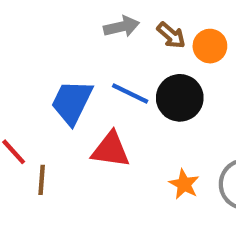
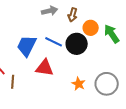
brown arrow: (171, 35) -> (73, 15), turned 64
orange circle: (210, 46) -> (91, 28), moved

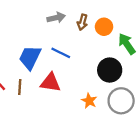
orange circle: (91, 28) -> (104, 27), moved
black circle: (77, 44) -> (110, 70), moved
brown line: (13, 82) -> (20, 87), moved

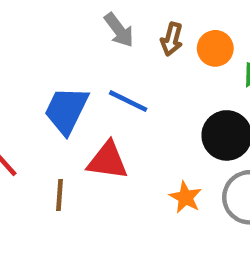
gray arrow: (56, 18) -> (119, 30), turned 66
brown line: (20, 87) -> (59, 195), moved

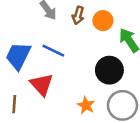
red triangle: (108, 161) -> (42, 85), turned 40

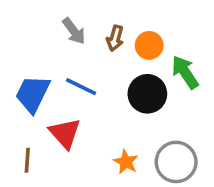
black circle: (109, 70) -> (147, 94), moved

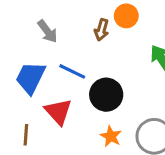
gray arrow: (74, 31) -> (48, 31), moved
orange circle: (149, 45) -> (126, 16), moved
black circle: (147, 94) -> (106, 95), moved

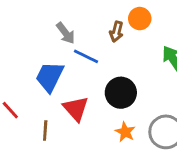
blue line: (72, 71) -> (86, 56), moved

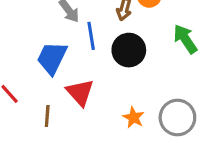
blue line: (86, 56) -> (91, 36), turned 55
black circle: (121, 93) -> (129, 50), moved

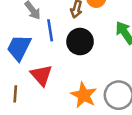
orange star: (134, 118) -> (84, 95), size x1.5

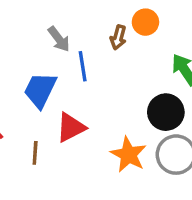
black circle: (80, 42) -> (166, 112), moved
red triangle: (41, 75) -> (71, 127), turned 45

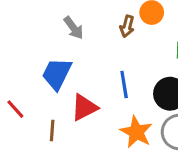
blue line: (83, 66) -> (124, 85), moved

